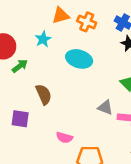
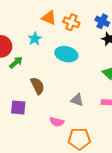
orange triangle: (61, 15) -> (49, 18), turned 42
gray triangle: (105, 107) -> (77, 100), moved

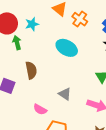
cyan star: (35, 39) -> (32, 24), moved
green arrow: (16, 62) -> (17, 43), turned -80

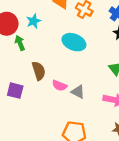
pink semicircle: (40, 109) -> (59, 86), moved

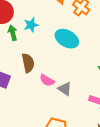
cyan star: (34, 21) -> (31, 25), moved

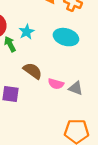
brown semicircle: (28, 63) -> (33, 71), turned -30

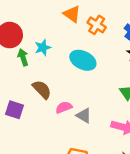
pink semicircle: (56, 84) -> (64, 107), turned 133

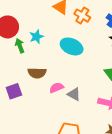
brown semicircle: (42, 89) -> (37, 73), turned 138
purple square: (14, 110) -> (14, 91), turned -35

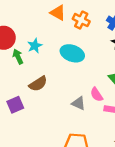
brown semicircle: (37, 73) -> (38, 84), turned -30
pink semicircle: (56, 88) -> (97, 94), moved, turned -96

